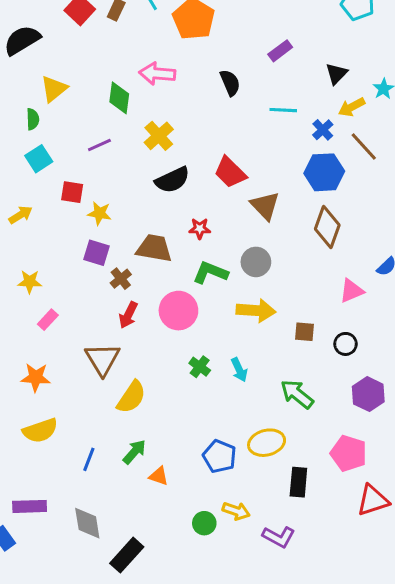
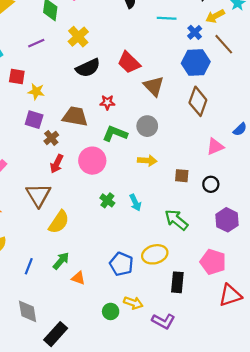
yellow arrow: (256, 311) -> (147, 161), size x0.7

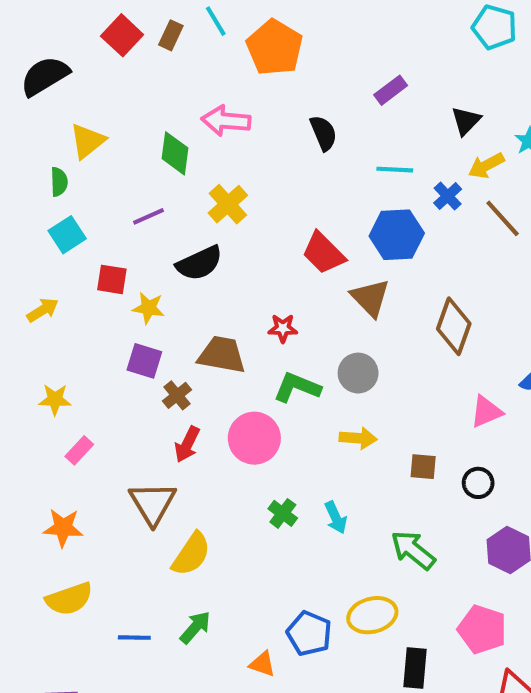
blue hexagon: (196, 62) -> (397, 235), moved
black semicircle: (88, 68) -> (199, 263), moved
blue line: (29, 266) -> (134, 638), turned 70
orange triangle: (78, 278) -> (262, 664), moved

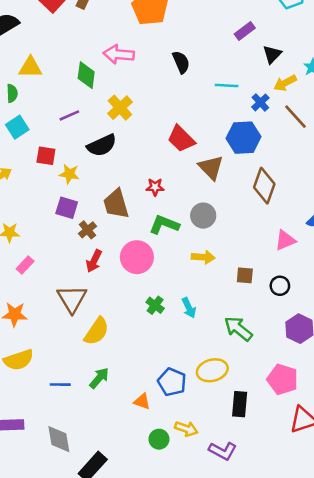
purple rectangle: (391, 90) -> (245, 31), moved
yellow triangle: (87, 141) -> (30, 67), turned 40
blue hexagon: (397, 235) -> (243, 138), moved
brown trapezoid: (222, 355) -> (116, 204), turned -116

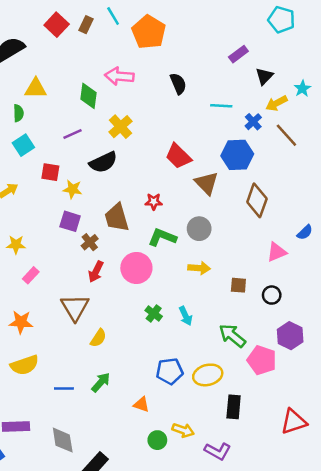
yellow semicircle: (97, 331) -> (98, 338), size x0.7
pink pentagon: (282, 379) -> (262, 360), moved
blue pentagon: (172, 382) -> (170, 371), moved, turned -30

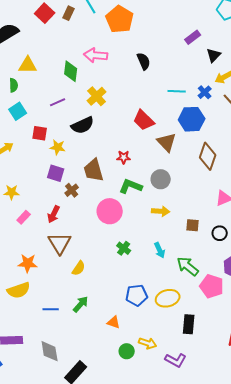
cyan line: (221, 106) -> (177, 91), moved
red arrow: (96, 272) -> (54, 214), moved
cyan arrow: (186, 316) -> (160, 250), moved
orange star: (21, 322) -> (28, 263), moved

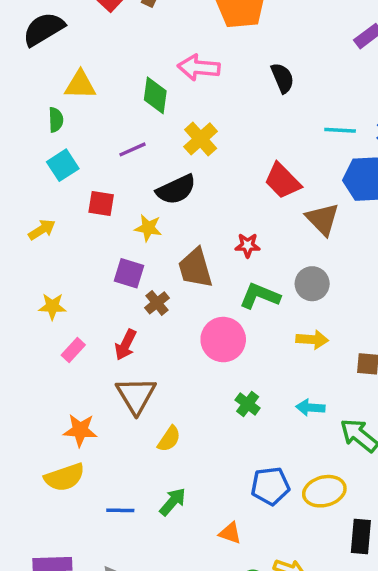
yellow star: (58, 147) -> (148, 228), moved
cyan arrow: (160, 250) -> (310, 408), turned 119

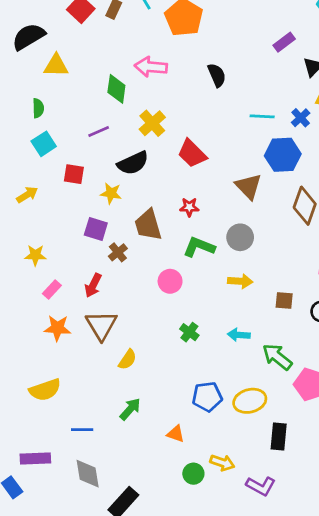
yellow triangle: (80, 85) -> (56, 66), moved
red trapezoid: (282, 181) -> (192, 153), moved
pink circle: (223, 340) -> (170, 281), size x0.7
orange star: (80, 430) -> (57, 328), moved
blue line: (120, 510) -> (82, 430), moved

